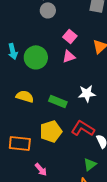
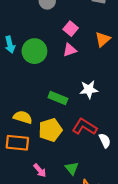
yellow semicircle: (25, 96) -> (23, 117), moved
green triangle: (90, 164) -> (72, 168), moved, turned -32

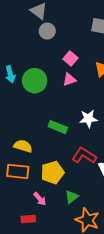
yellow pentagon: (50, 130) -> (53, 172), moved
green triangle: (72, 168) -> (72, 197), turned 32

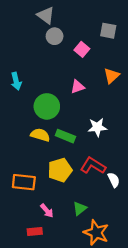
pink square: (70, 58) -> (82, 49), moved
green circle: (35, 81) -> (47, 106), moved
yellow semicircle: (23, 146) -> (40, 135), moved
yellow pentagon: (53, 172) -> (60, 170), moved

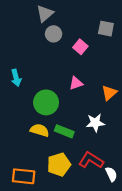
gray triangle: (46, 15) -> (45, 14), turned 42
orange triangle: (112, 76) -> (109, 93), moved

